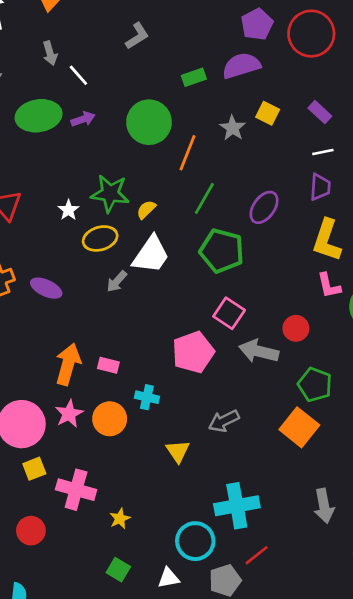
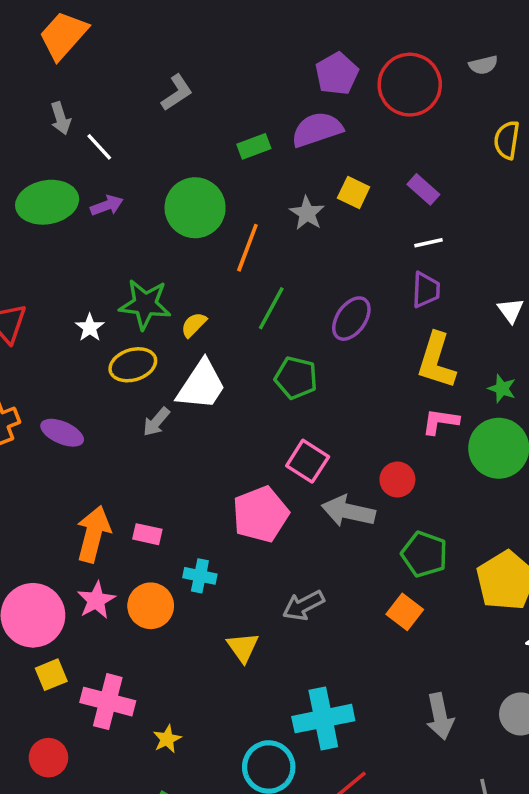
green pentagon: (222, 251) -> (296, 378), size x0.7
pink L-shape: (329, 286) -> (440, 421), turned 112
orange square: (299, 427) -> (405, 612), size x0.7

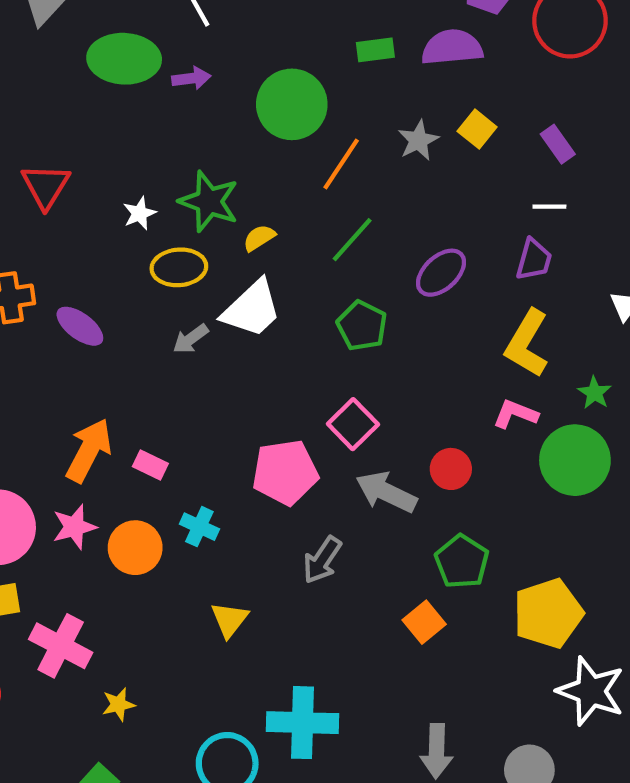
gray arrow: (303, 605) -> (322, 560), moved, turned -42

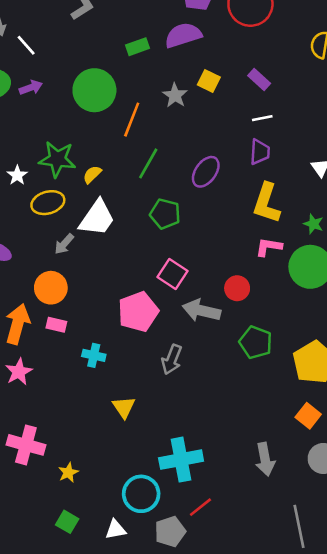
orange circle: (135, 548) -> (51, 288), moved
orange square: (424, 622) -> (308, 416), moved

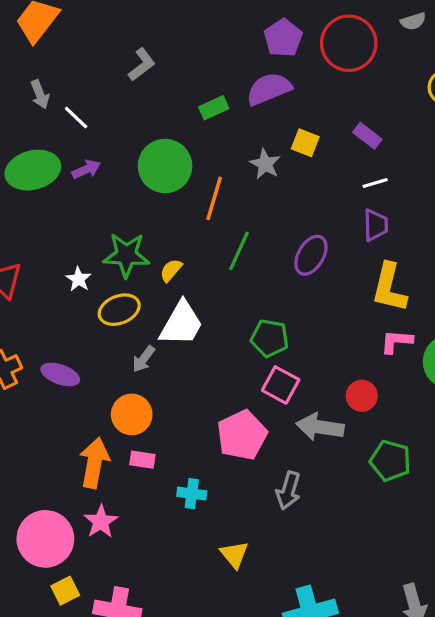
green pentagon: (165, 214) -> (270, 338), moved

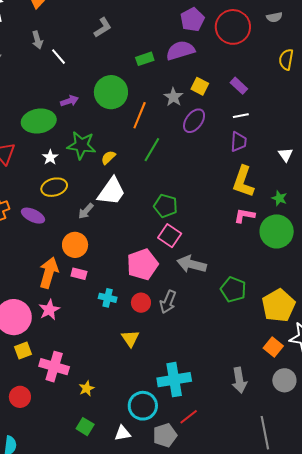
purple arrow: (86, 169) -> (69, 101), moved
green ellipse: (33, 170) -> (39, 121), moved
purple ellipse: (311, 255) -> (194, 121), moved
yellow ellipse: (119, 310) -> (54, 187), moved
red circle: (362, 396) -> (141, 303), moved

